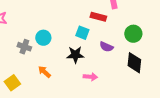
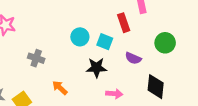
red rectangle: (98, 17) -> (124, 23), turned 56
cyan circle: (43, 38) -> (80, 37), moved
black diamond: (134, 63) -> (156, 87), moved

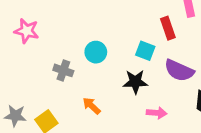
cyan circle: (80, 37) -> (96, 52), moved
purple semicircle: (133, 58) -> (179, 70), size x1.5

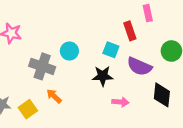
gray cross: (63, 70) -> (42, 66), size x1.5
orange arrow: (92, 106) -> (54, 96), moved

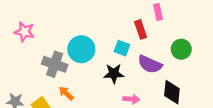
cyan circle: (69, 51) -> (81, 49), size x1.5

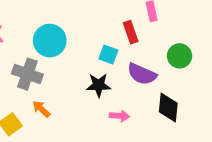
cyan circle: (81, 49) -> (50, 41), moved

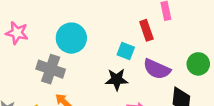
green circle: (180, 56) -> (198, 64), moved

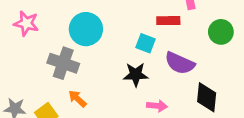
red rectangle: (146, 30) -> (168, 21), turned -72
green circle: (198, 64) -> (221, 32), moved

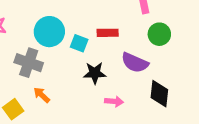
red rectangle: (168, 21) -> (108, 33), moved
green circle: (221, 32) -> (159, 34), moved
cyan square: (146, 43) -> (79, 43), moved

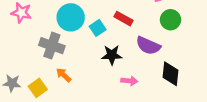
red rectangle: (108, 33) -> (124, 19), turned 30
cyan square: (79, 43) -> (98, 28), turned 35

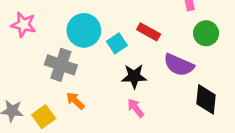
pink arrow: (129, 81) -> (136, 108), moved, turned -133

